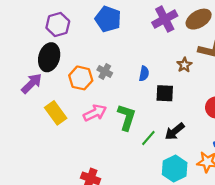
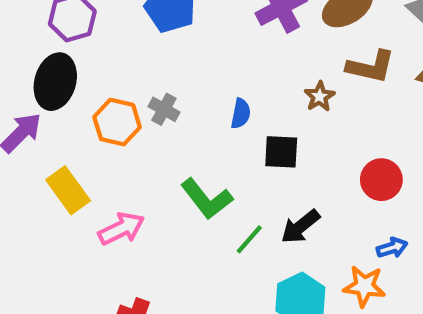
pink arrow: (95, 113) -> (121, 229), moved
green L-shape: (127, 117) -> (207, 199), turned 124

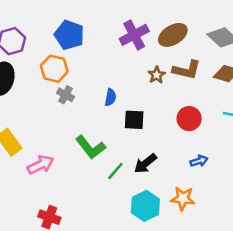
brown star: (320, 96) -> (157, 75), moved
orange hexagon: (117, 122) -> (54, 69), moved
red circle: (381, 180) -> (189, 119), moved
blue arrow: (392, 248) -> (199, 161), moved

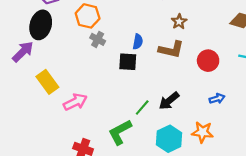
brown L-shape: (187, 70) -> (171, 49), moved
black square: (134, 120) -> (128, 62), moved
green L-shape: (90, 147) -> (120, 132), moved, turned 100

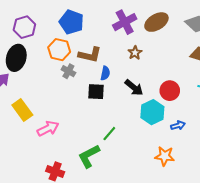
brown star: (179, 22) -> (135, 53), moved
brown L-shape: (171, 49) -> (90, 55), moved
black arrow: (169, 101) -> (134, 88), moved, turned -102
cyan hexagon: (169, 139) -> (152, 112), moved

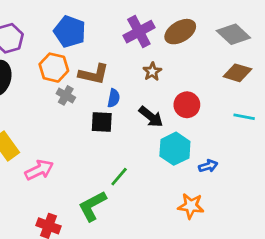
red circle: (170, 91) -> (187, 105), moved

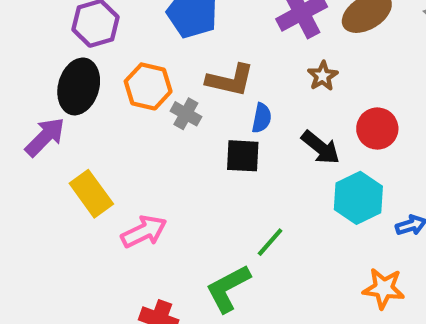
orange hexagon: (54, 68) -> (148, 86), moved

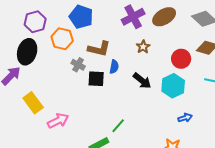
orange hexagon: (148, 86) -> (62, 39), moved
red circle: (377, 129) -> (181, 59), moved
black square: (243, 156) -> (96, 79), moved
cyan hexagon: (358, 198) -> (173, 86), moved

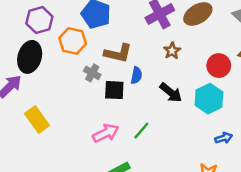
pink arrow: (58, 121) -> (106, 133), moved
green line: (118, 126) -> (141, 131), moved

